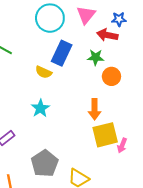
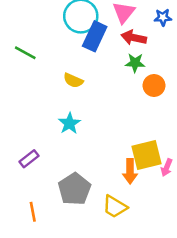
red arrow: (107, 35) -> (134, 38), moved
blue rectangle: (62, 53) -> (95, 36), moved
orange arrow: (95, 109) -> (130, 171), moved

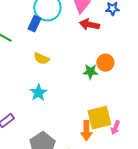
blue rectangle: (95, 36) -> (34, 24), moved, size x0.7
green star: (135, 63) -> (90, 72), moved

